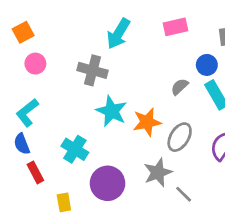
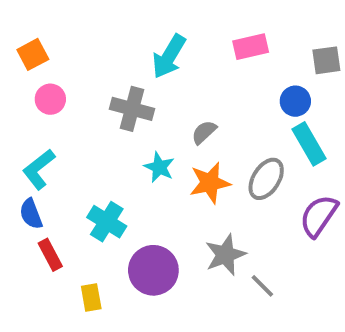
gray semicircle: (180, 87) -> (204, 132), moved
cyan star: (112, 111) -> (159, 167), size x0.7
gray ellipse: (180, 137) -> (266, 179), moved

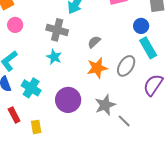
cyan star: (159, 167) -> (54, 57), moved
cyan cross: (107, 222) -> (31, 88), moved
red rectangle: (50, 255) -> (14, 115), moved
purple circle: (153, 270) -> (68, 100), moved

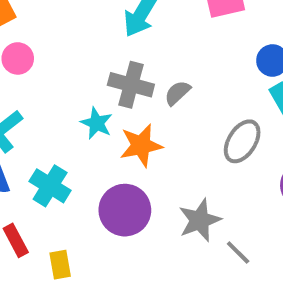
gray cross: (57, 30) -> (131, 85), moved
orange star: (97, 68) -> (141, 145), moved

